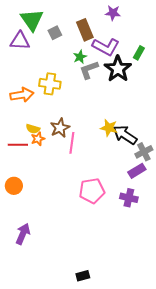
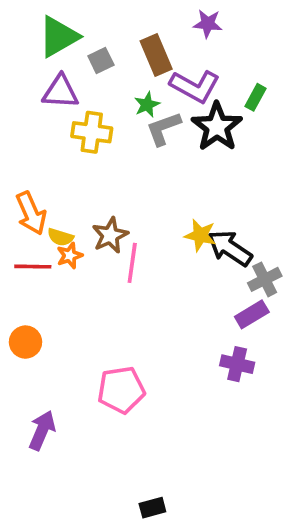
green triangle: (32, 20) -> (59, 37), turned 35
purple triangle: (20, 41) -> (60, 92), moved
yellow cross: (50, 84) -> (92, 132), moved
orange arrow: (22, 95) -> (31, 213), moved, turned 75
pink pentagon: (92, 191) -> (121, 390), moved

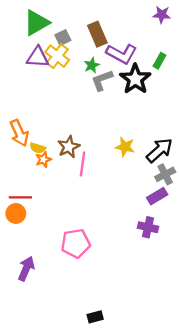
purple star: (208, 24) -> (162, 15), moved
yellow cross: (92, 132) -> (57, 56), moved, turned 30
black arrow: (230, 248) -> (159, 150), moved, turned 104
red line: (33, 267) -> (20, 197), moved

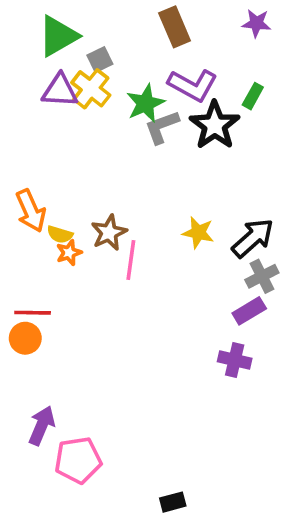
brown rectangle: (97, 34) -> (175, 27), moved
green star: (92, 65) -> (145, 103), size x1.5
pink pentagon: (76, 243) -> (78, 460), moved
black rectangle: (95, 317) -> (173, 502), moved

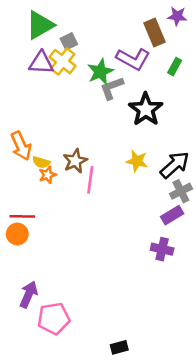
brown rectangle: (175, 27) -> (154, 33), moved
black star: (215, 125) -> (146, 109), moved

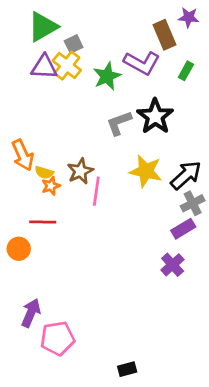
gray L-shape: (112, 88) -> (119, 123), moved
yellow star: (137, 161) -> (146, 171), size x1.4
red line: (22, 216) -> (43, 222), moved
purple cross: (162, 249) -> (173, 265), turned 35

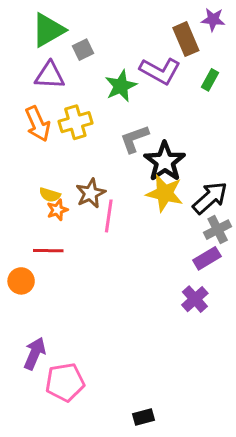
yellow cross: (67, 66) -> (75, 122), moved, turned 36
black star: (155, 116) -> (165, 162), moved
orange arrow: (23, 155) -> (38, 124), moved

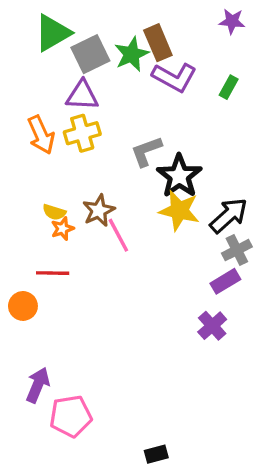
brown rectangle: (186, 39) -> (158, 43), moved
gray square: (83, 50) -> (90, 54), size x1.6
purple triangle: (50, 75) -> (82, 95), moved
green star: (121, 86) -> (132, 54), moved
pink line: (109, 216) -> (118, 235), turned -36

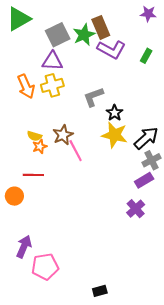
green triangle: (53, 33) -> (19, 19), moved
black star: (179, 176) -> (115, 113), size x0.6

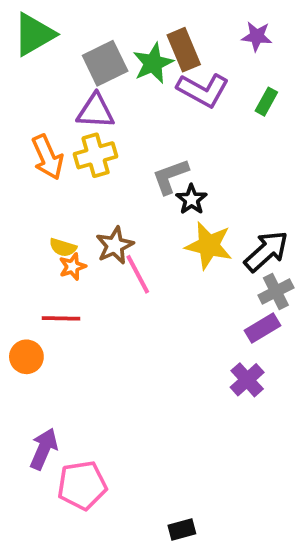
purple star: (148, 14) -> (257, 36), moved
black star: (115, 113) -> (191, 199), moved

